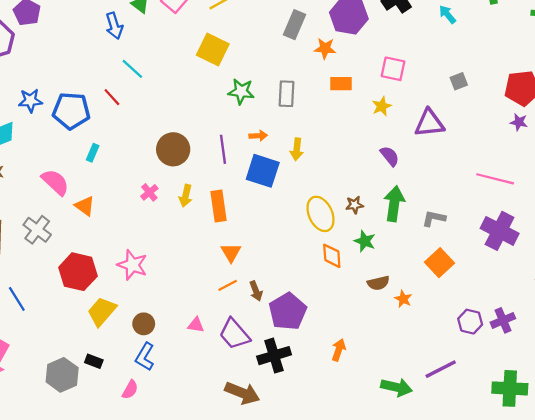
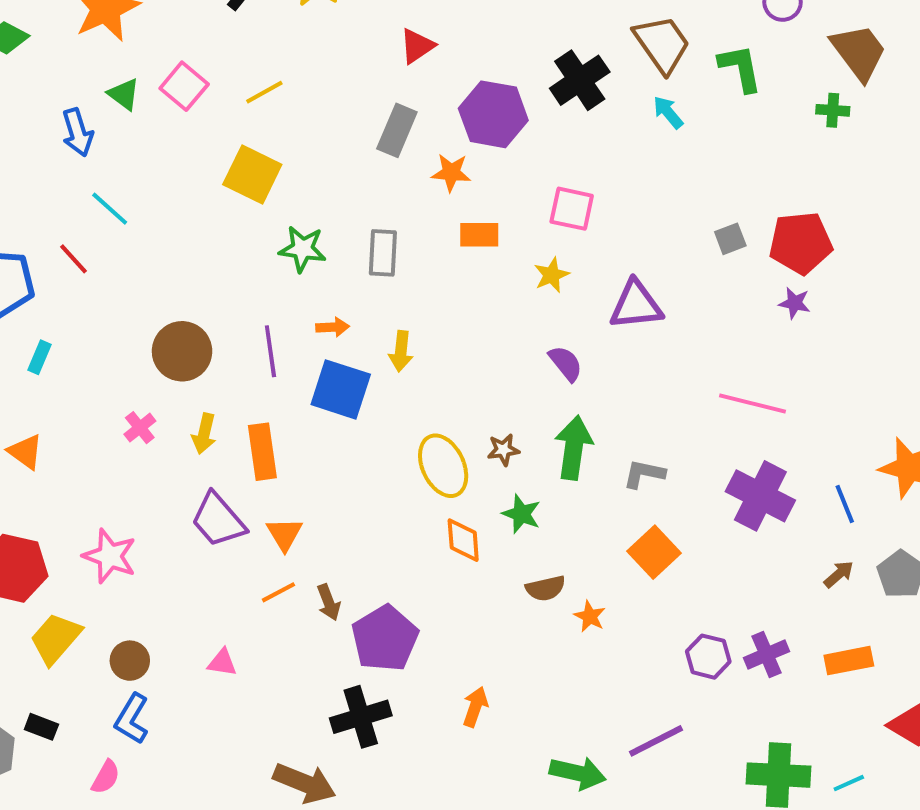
gray square: (459, 81) -> (730, 239), moved
purple trapezoid: (234, 334) -> (218, 520), moved

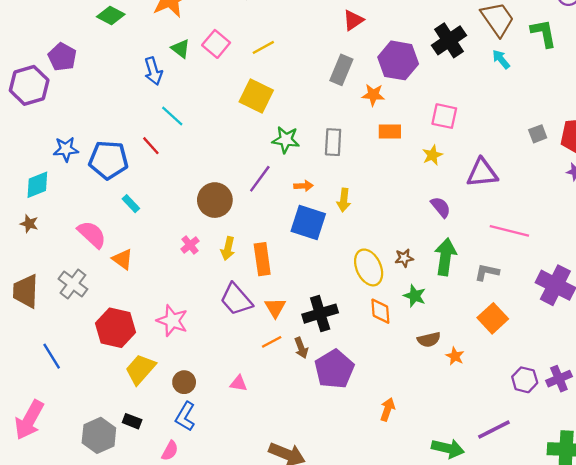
purple line: (270, 351) -> (260, 179), moved, turned 44
cyan rectangle: (39, 357) -> (131, 204), turned -66
pink line: (752, 403) -> (509, 231), moved
black cross: (361, 717) -> (320, 314), moved

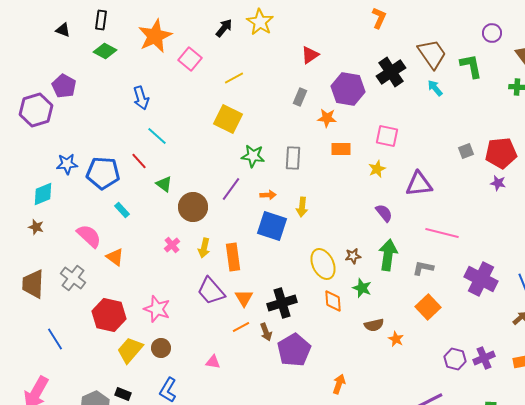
pink square: (216, 44) -> (190, 59), moved
green triangle: (181, 49) -> (164, 184), moved
gray rectangle: (341, 70) -> (300, 97), size x0.7
brown circle: (184, 382) -> (161, 348), moved

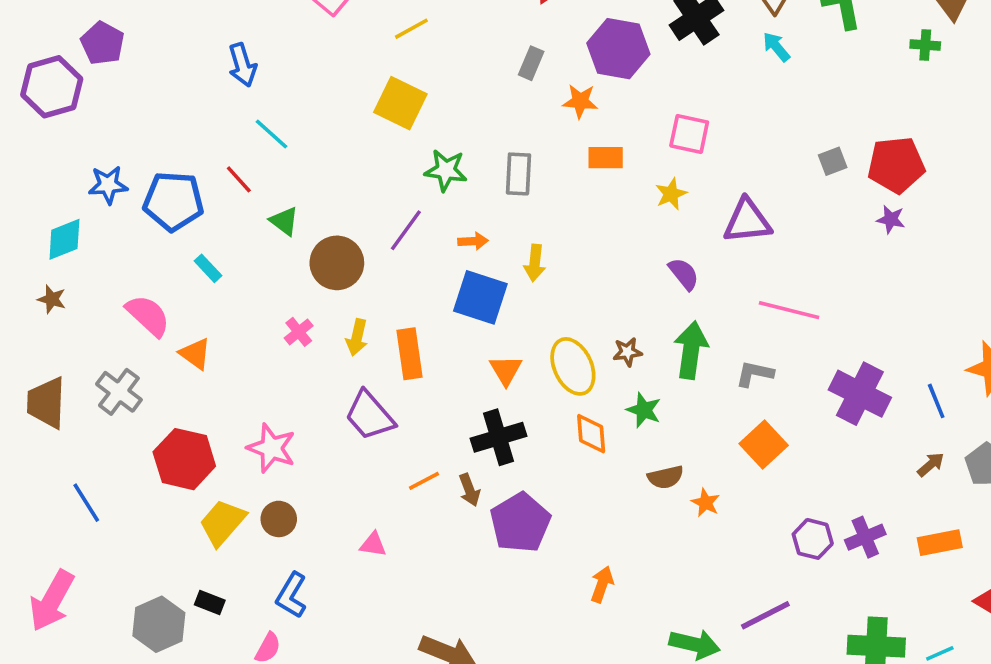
orange triangle: (244, 298) -> (506, 370), moved

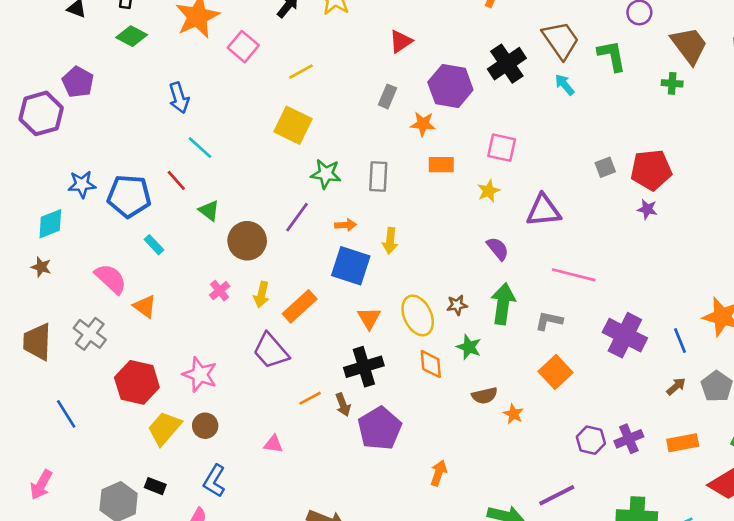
orange rectangle: (409, 354) -> (300, 306), turned 56
pink arrow: (52, 601) -> (41, 485), size x0.7

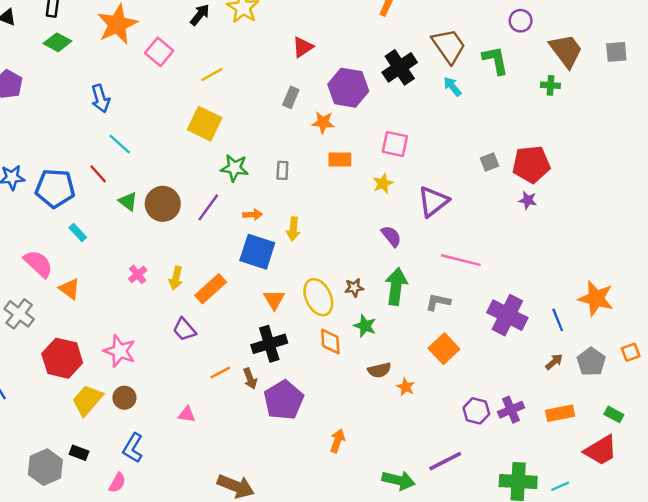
gray rectangle: (378, 176) -> (282, 170), size x0.7
purple triangle: (544, 211) -> (433, 201), turned -32
brown circle: (247, 241) -> (163, 204), moved
purple trapezoid: (271, 351) -> (184, 329), size x0.7

